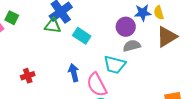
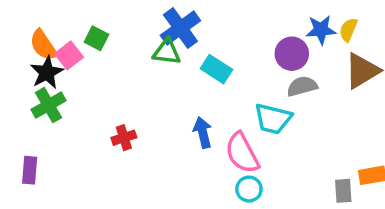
yellow semicircle: (159, 13) -> (348, 30), turned 40

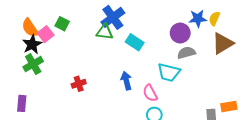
pink semicircle: (242, 153) -> (150, 93), size x0.7

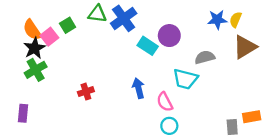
green square: (62, 24) -> (68, 25), turned 32
green triangle: (105, 32) -> (97, 14), moved
purple circle: (180, 33) -> (169, 36), moved

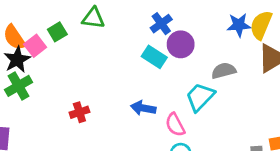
blue cross: (124, 18) -> (161, 24), moved, size x0.7
yellow semicircle: (236, 20) -> (261, 25), size x1.5
cyan trapezoid: (185, 79) -> (200, 97), turned 120
blue arrow: (138, 88) -> (143, 108), turned -66

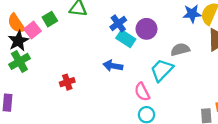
blue cross: (161, 24) -> (118, 23), moved
blue arrow: (143, 108) -> (113, 66), moved

